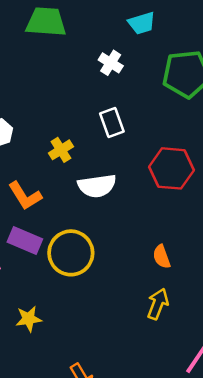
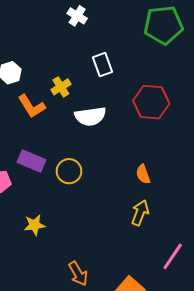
white cross: (111, 63) -> (77, 16), moved
orange L-shape: (25, 196) -> (31, 106), moved
yellow circle: (71, 253) -> (69, 171), size x0.7

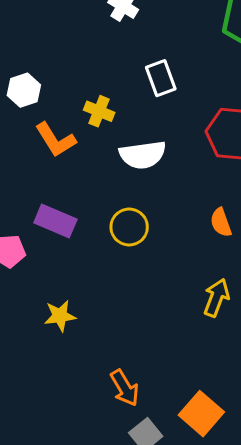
yellow cross: (61, 87) -> (99, 111), turned -36
yellow circle: (69, 171) -> (129, 227), moved
orange semicircle: (143, 174) -> (221, 222), moved

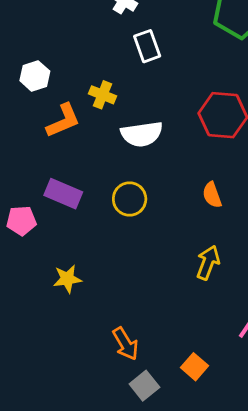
white rectangle: (161, 78) -> (147, 46), moved
orange L-shape: (55, 140) -> (63, 121), turned -81
orange square: (201, 414) -> (194, 367), size x0.7

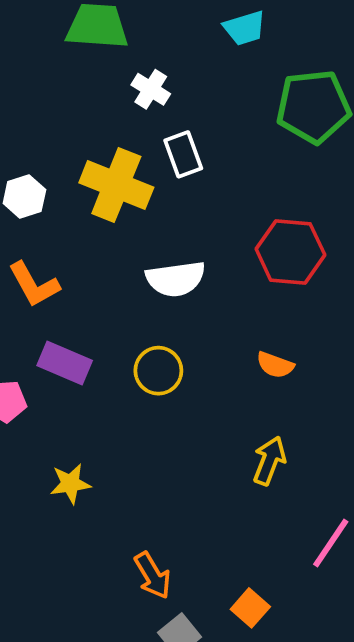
yellow cross: (102, 95) -> (116, 185), moved, size x1.8
orange L-shape: (63, 121) -> (34, 285), moved, turned 84
orange semicircle: (212, 195) -> (275, 365), turned -50

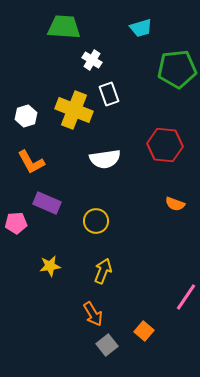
orange semicircle: (275, 365) -> (175, 204), moved
yellow circle: (158, 371) -> (96, 221), moved
yellow arrow: (269, 461) -> (103, 271), moved

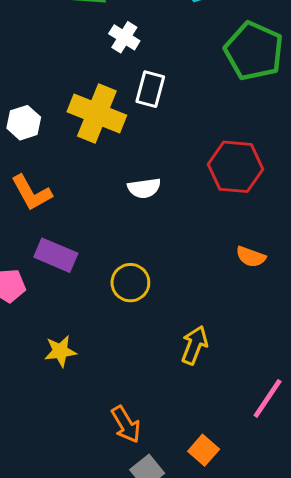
green pentagon: (177, 69) -> (254, 51), turned 30
white rectangle: (109, 94) -> (150, 89), turned 35
white semicircle: (105, 159) -> (144, 188), size x0.7
yellow arrow: (103, 271) -> (194, 345), moved

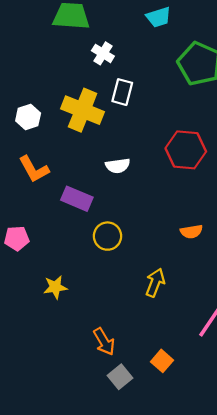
purple rectangle: (56, 255) -> (77, 199), moved
orange semicircle: (251, 257) -> (191, 232), moved, turned -30

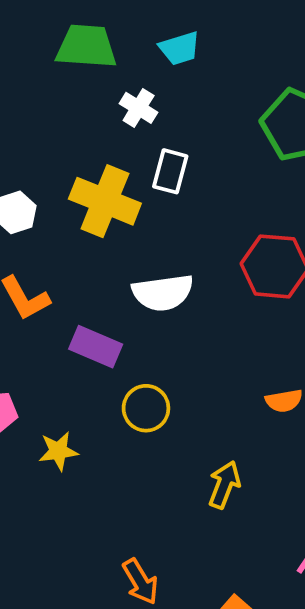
cyan trapezoid: (159, 17) -> (180, 48), moved
white semicircle: (118, 166) -> (163, 293), size x1.5
yellow star: (55, 287) -> (58, 451), moved

